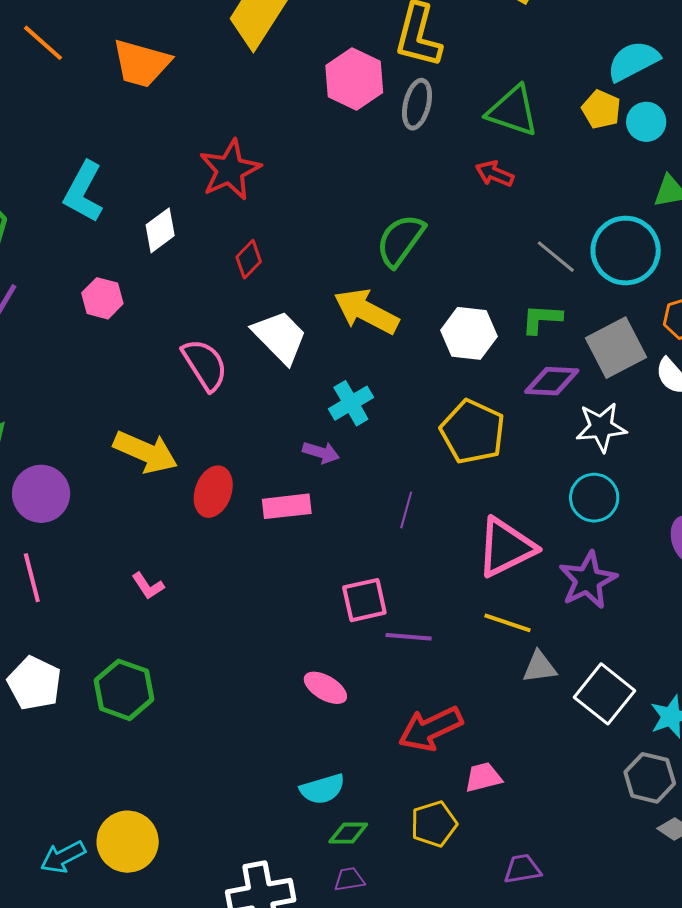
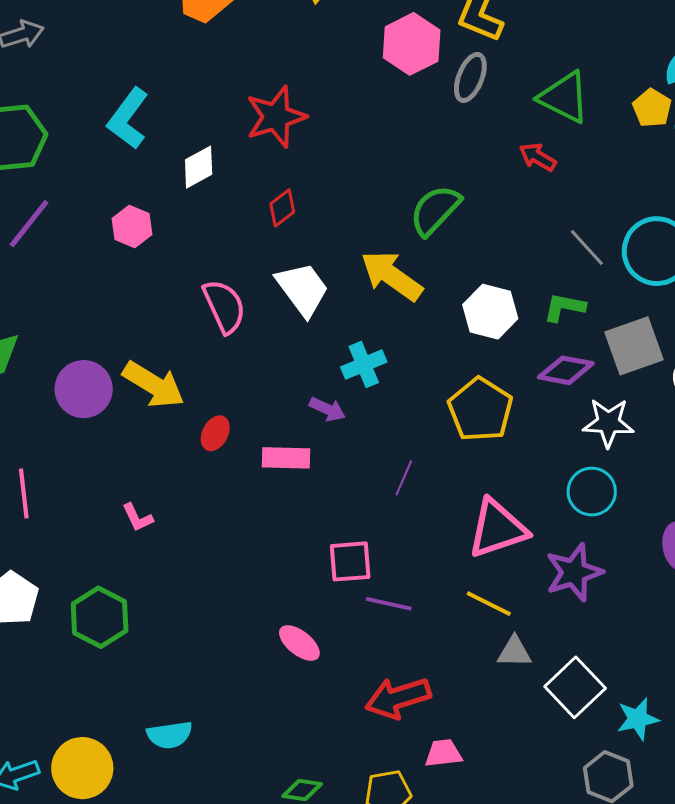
red ellipse: (213, 492) -> (215, 433), size x0.7
purple circle: (41, 494) -> (84, 389), moved
cyan semicircle: (322, 789) -> (170, 735), moved

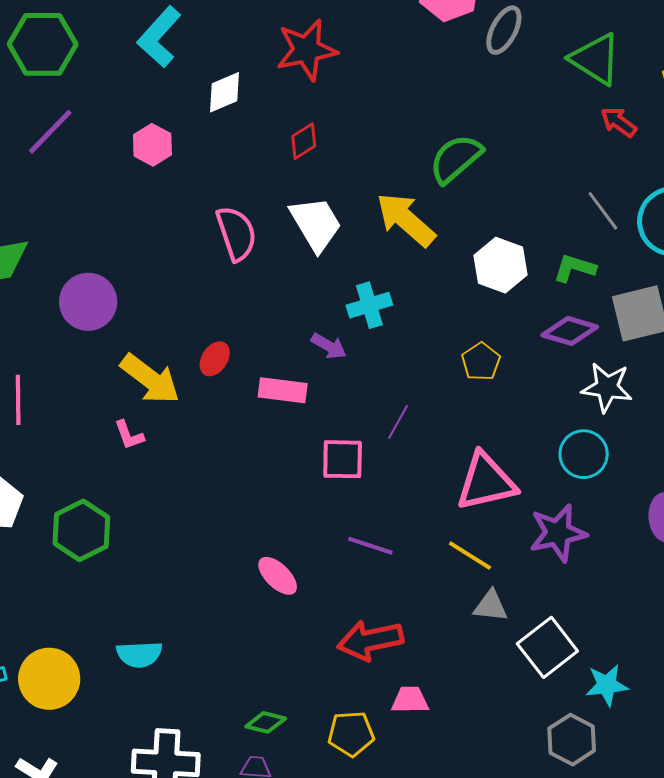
red arrow: (538, 157) -> (619, 122), moved
yellow arrow: (154, 385) -> (150, 379), moved
yellow pentagon: (480, 410) -> (481, 362), size x0.6
pink square: (350, 561) -> (343, 459), moved

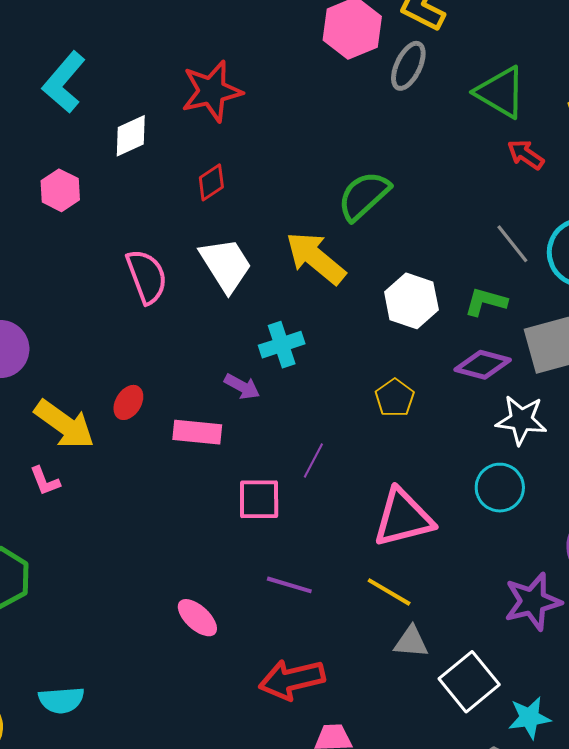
purple star: (558, 533) -> (533, 602), moved

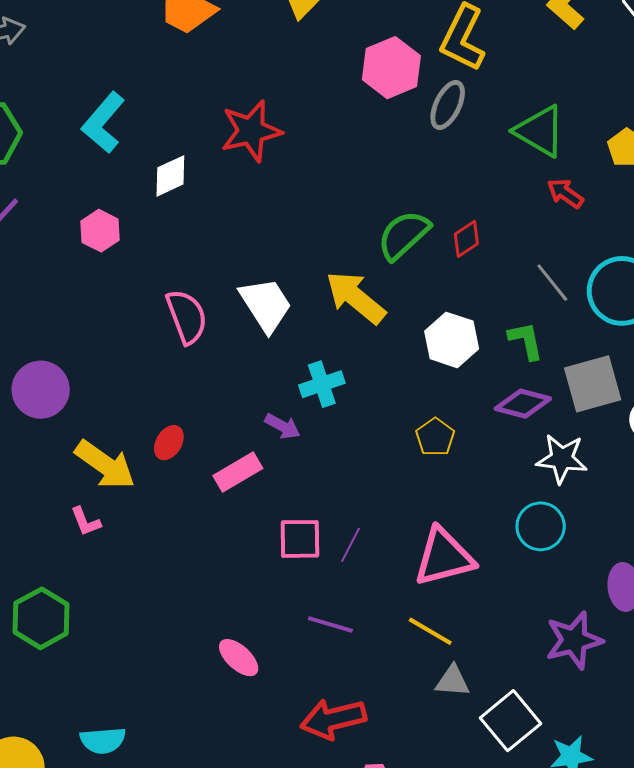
red diamond: (211, 182) -> (466, 239), moved
green L-shape: (486, 302) -> (526, 341), turned 63
pink rectangle: (197, 432) -> (238, 472), turned -36
purple line: (313, 460) -> (351, 545), moved

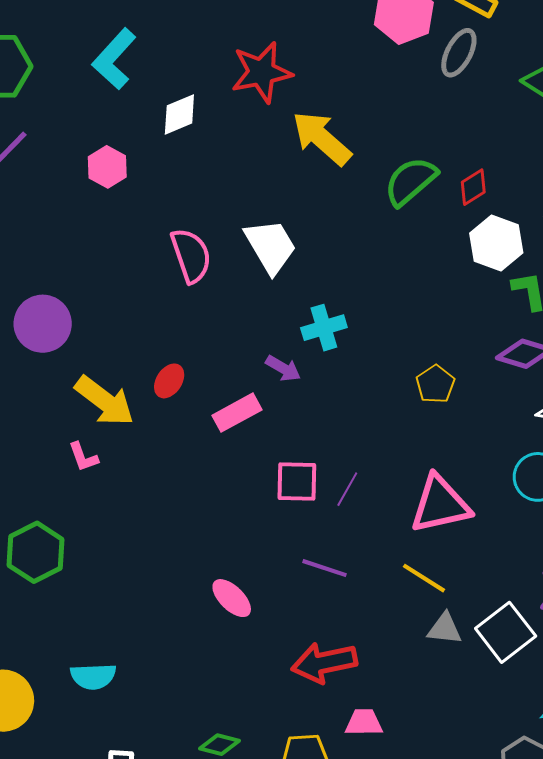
yellow arrow: (356, 297) -> (322, 138), moved
white hexagon: (452, 340) -> (496, 243), moved
white square: (511, 721) -> (506, 632), moved

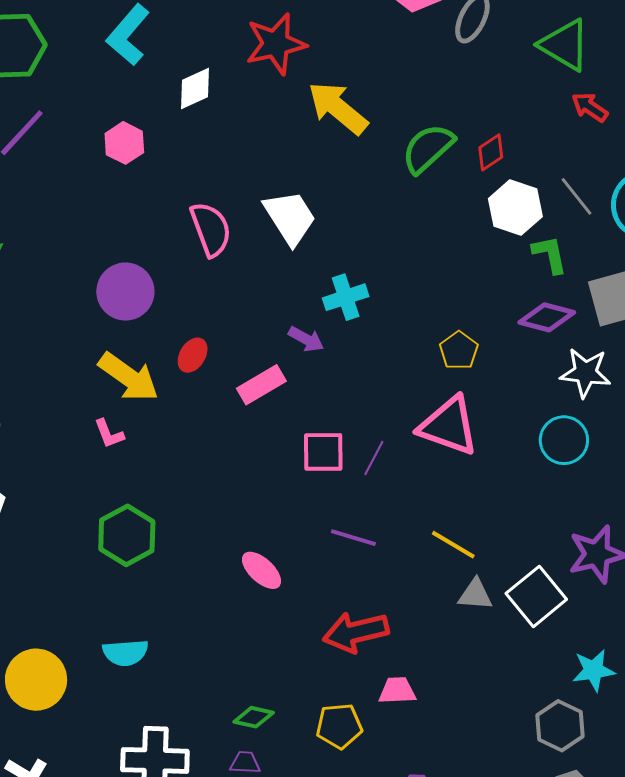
purple circle: (43, 324) -> (125, 292), moved
pink triangle: (440, 504) -> (449, 426), moved, turned 34
green hexagon: (36, 552) -> (127, 535), moved

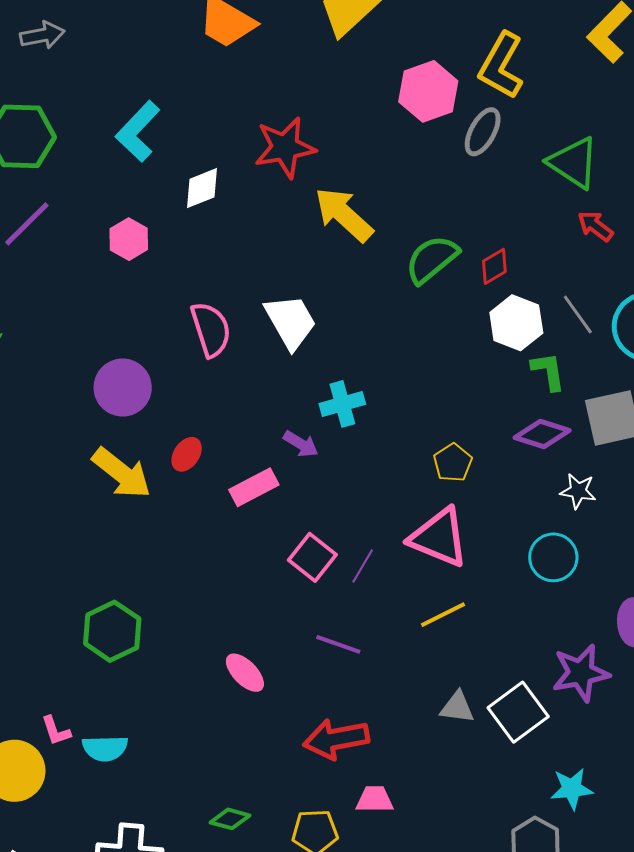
white star: (585, 373) -> (578, 491), size x0.7
pink L-shape: (109, 434) -> (56, 731), moved
pink square: (323, 452) -> (312, 557), turned 36
yellow line: (453, 545) -> (443, 615), moved, turned -60

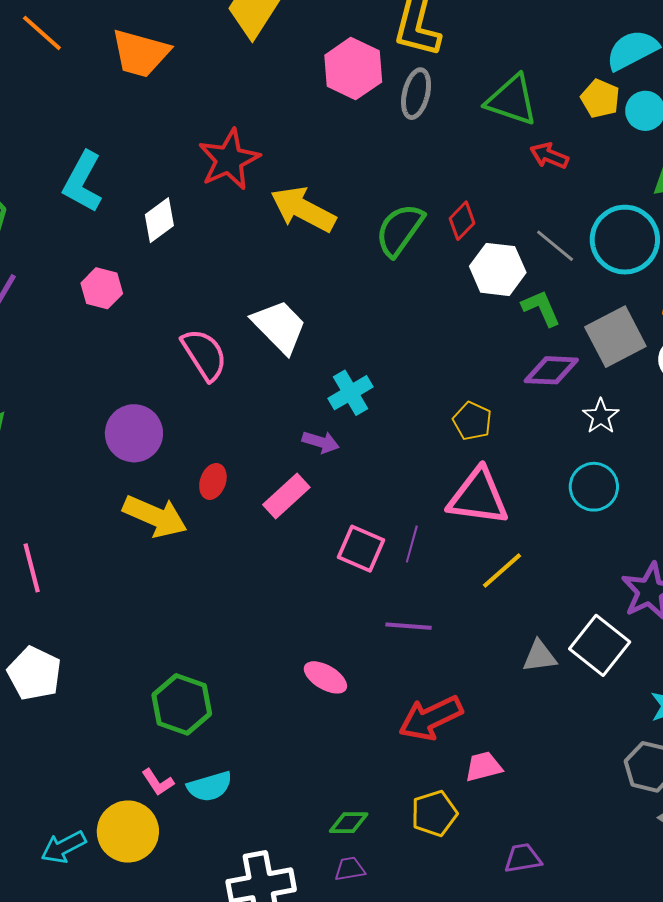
white star: (578, 491) -> (601, 416), turned -30
green hexagon: (112, 631) -> (182, 704), moved

